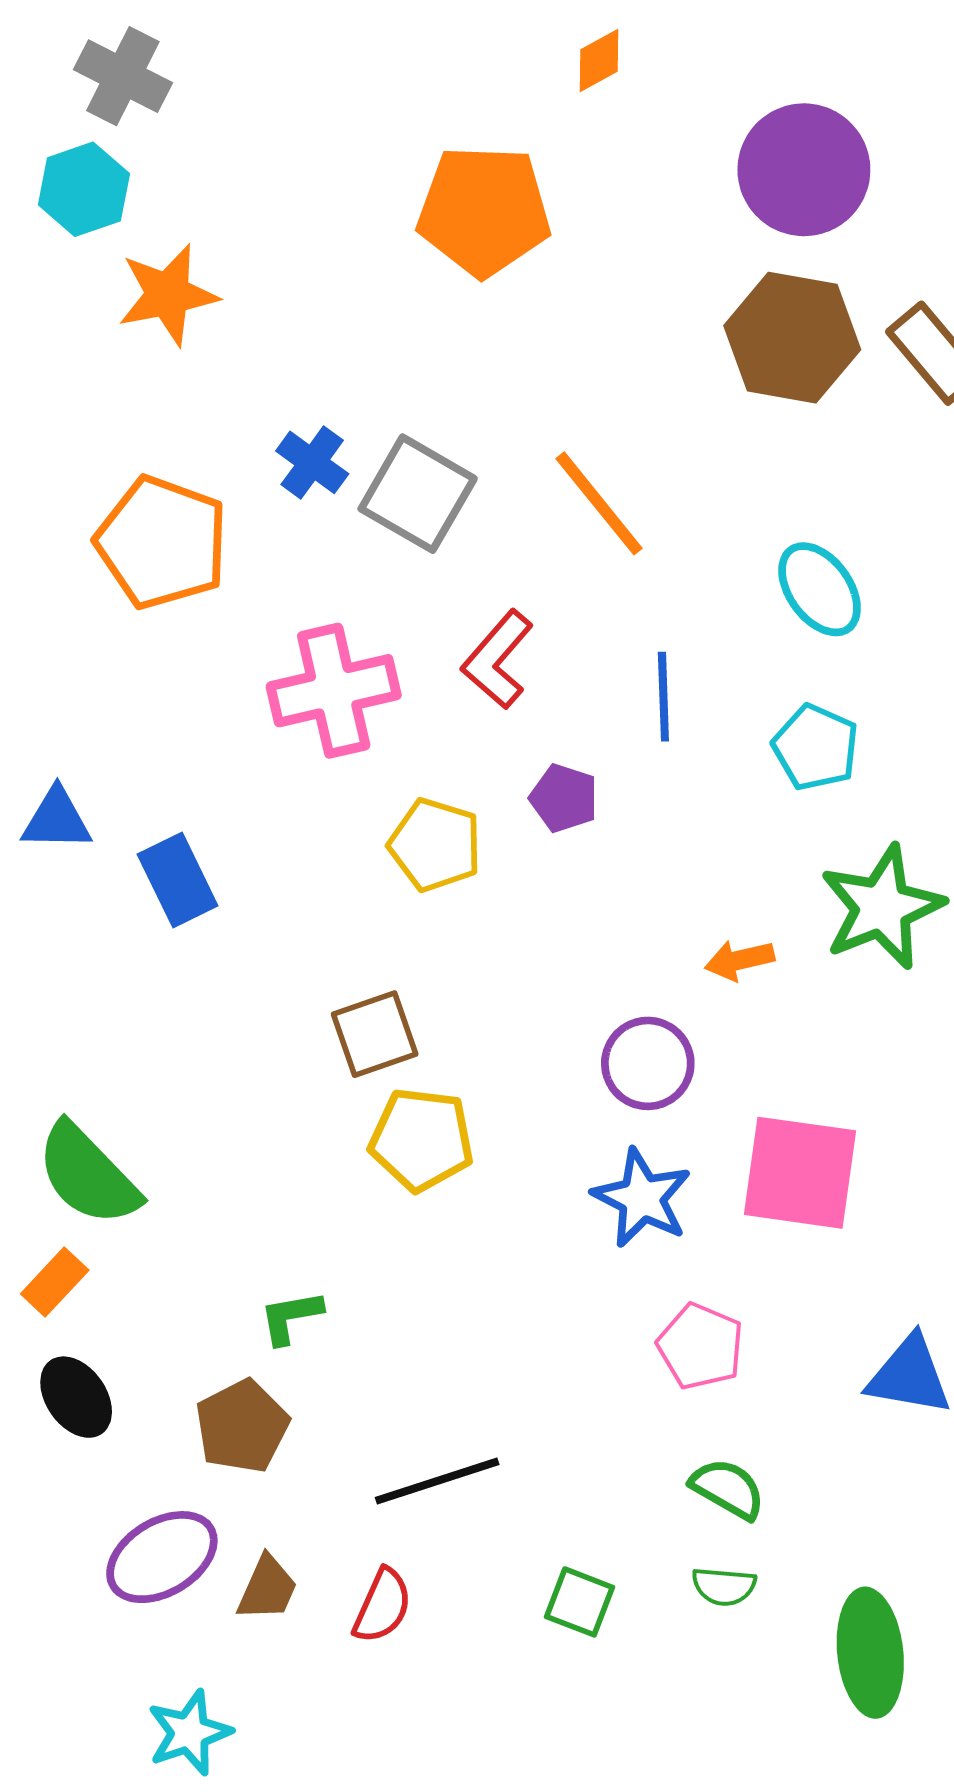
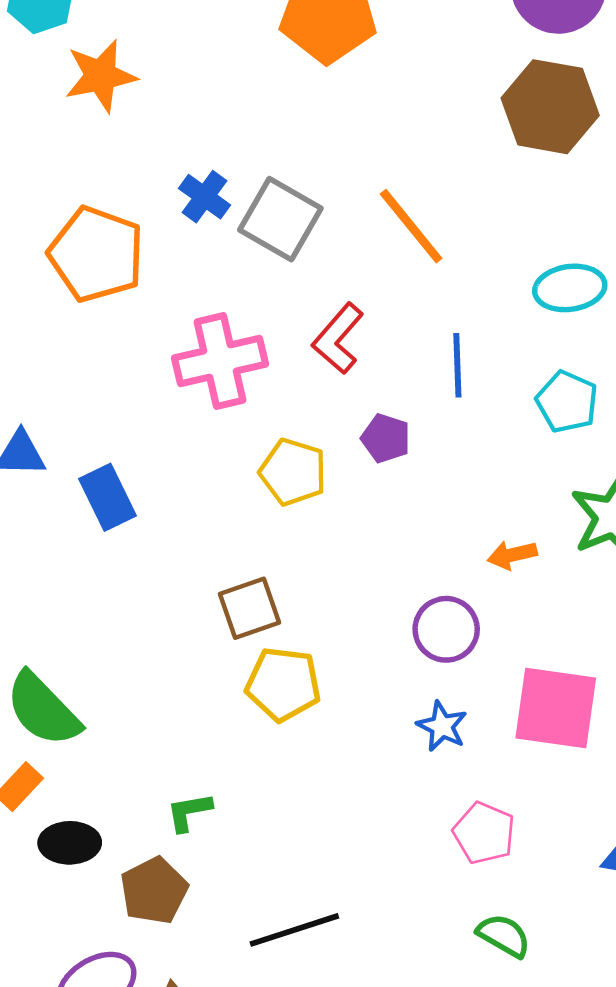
cyan ellipse: (820, 589) -> (570, 288), turned -62
blue star: (642, 1198) -> (442, 726), size x0.7
black ellipse: (76, 1397) -> (70, 843), moved, turned -56

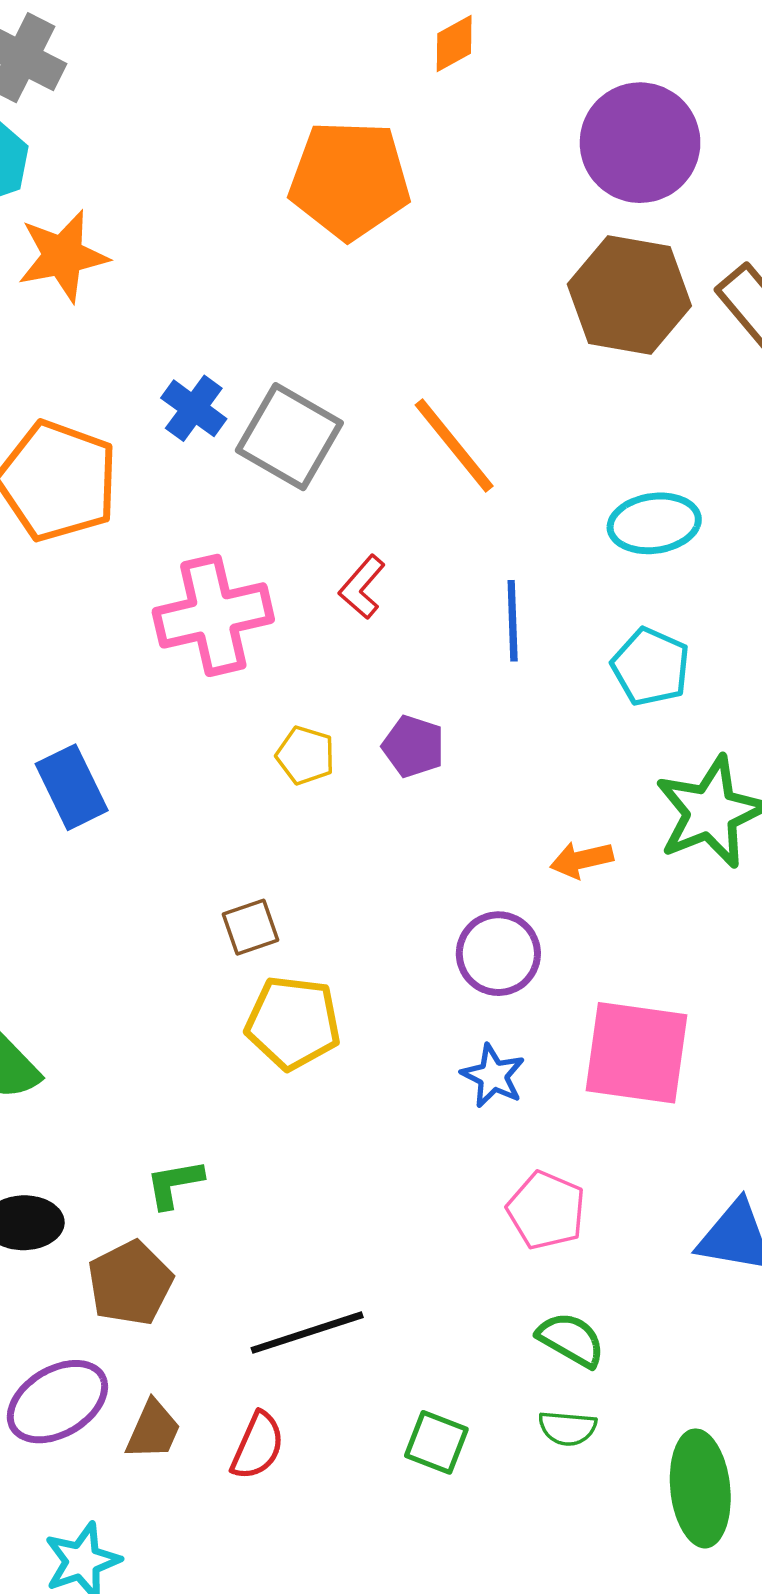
red L-shape: (338, 339) -> (362, 587), size x0.7
purple pentagon: (386, 438) -> (413, 746), moved
yellow pentagon: (293, 472) -> (305, 755), size x0.7
brown square: (249, 608) -> (250, 927), size x0.7

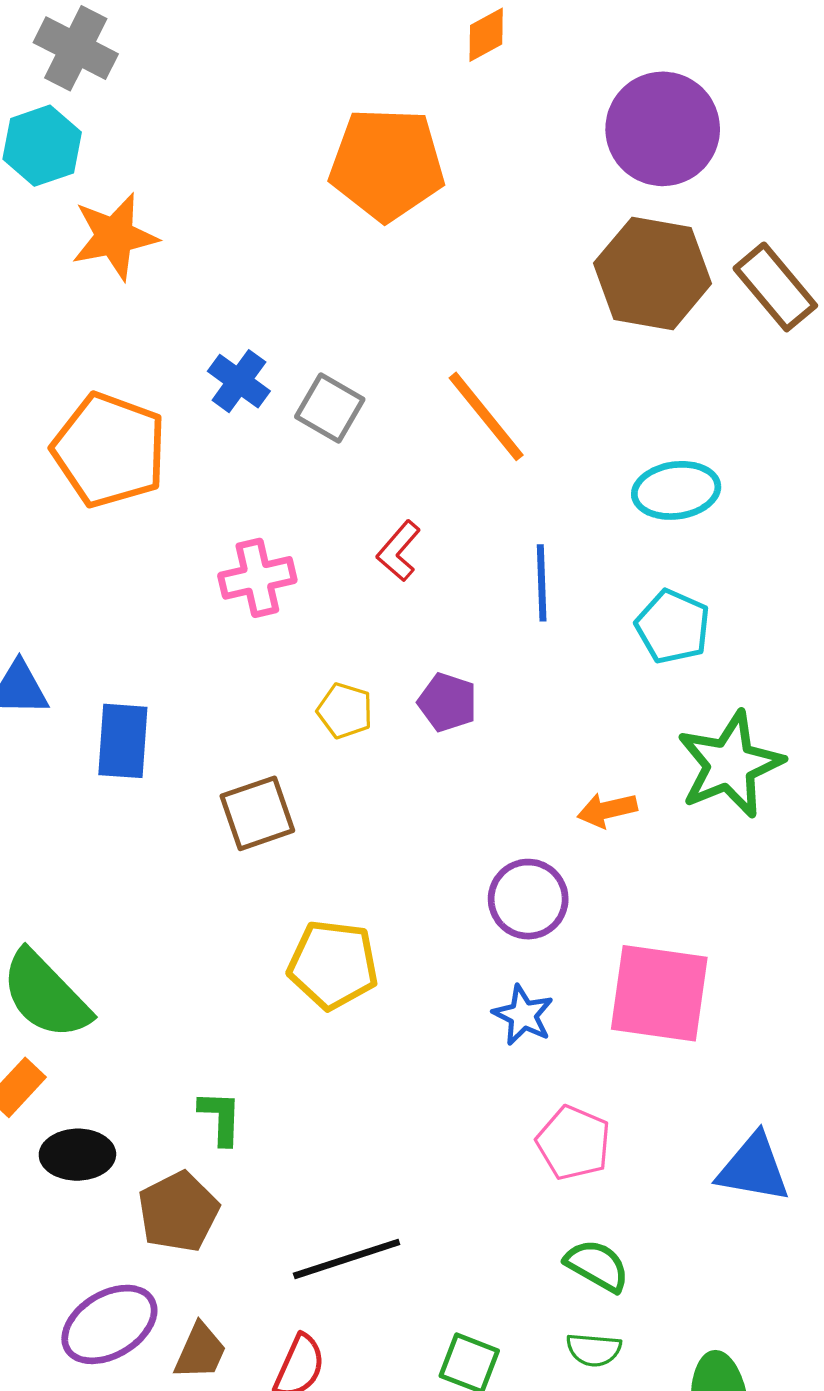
gray square: (289, 437) -> (330, 408), size x0.7
pink cross: (213, 615) -> (257, 578), size x0.7
blue rectangle: (72, 787) -> (123, 741), turned 30
brown square: (250, 927) -> (257, 813), moved, size x1.4
green L-shape: (174, 1184) -> (220, 1118), turned 102

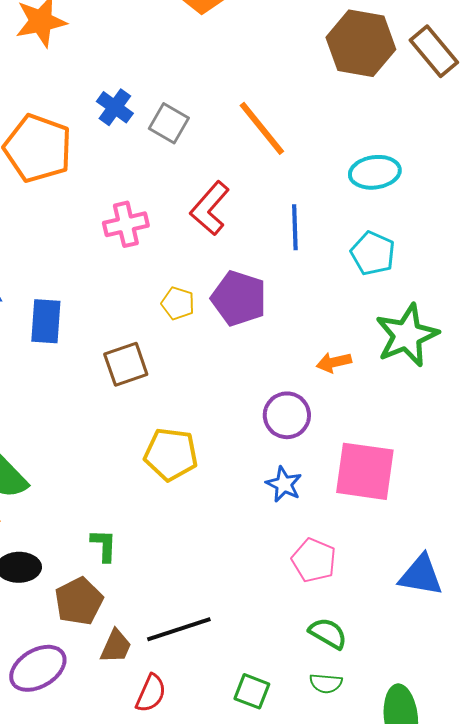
red L-shape: (399, 551) -> (210, 208), size x1.5
purple pentagon: (447, 702) -> (239, 298), size x1.6
brown trapezoid: (200, 1351) -> (116, 646), moved

